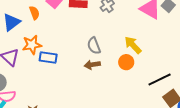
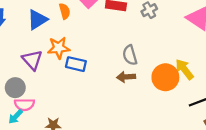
yellow arrow: (133, 45) -> (184, 69), moved
orange circle: (126, 62) -> (165, 77), size x1.5

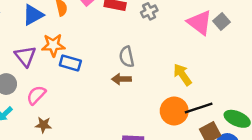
orange circle: (165, 77) -> (174, 111), moved
pink semicircle: (25, 104) -> (36, 95), moved, turned 132

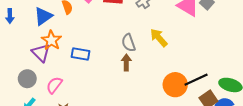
orange star: (53, 45) -> (51, 40), moved, turned -30
yellow arrow: (182, 75) -> (159, 38), moved
brown arrow: (121, 79) -> (126, 63), turned 98

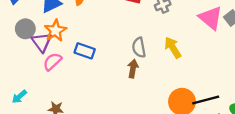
gray circle: (27, 79) -> (25, 29), moved
pink semicircle: (54, 85) -> (52, 62), moved

